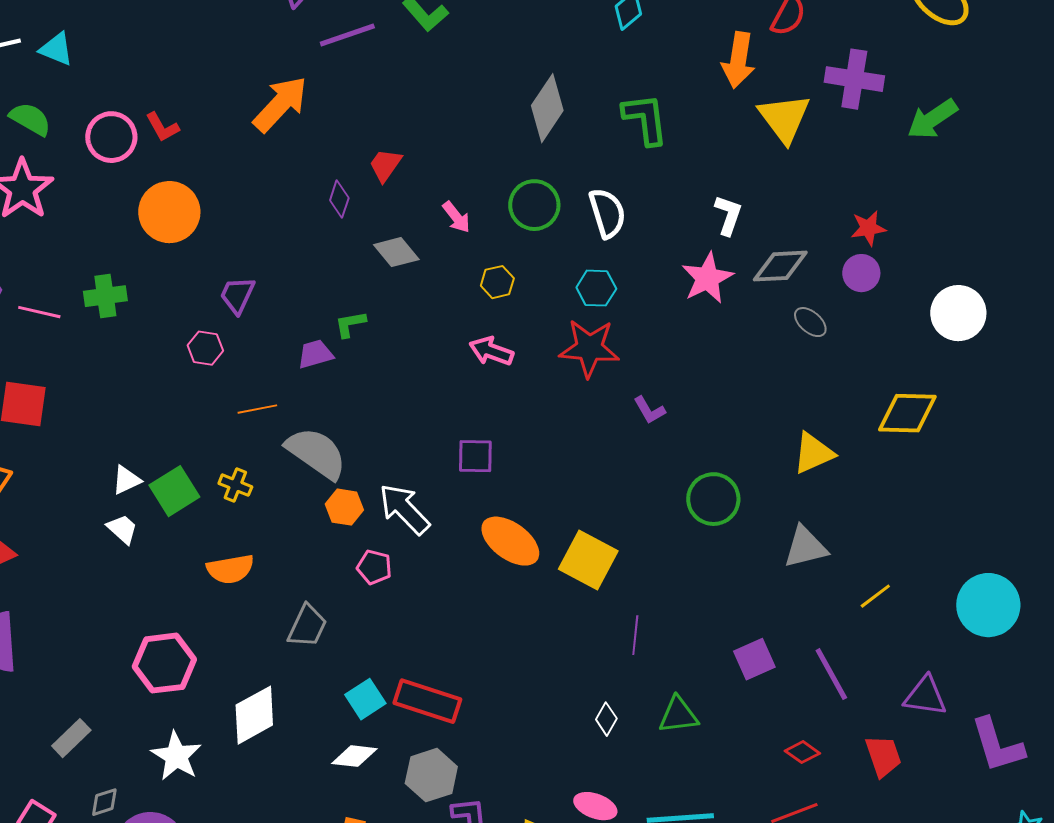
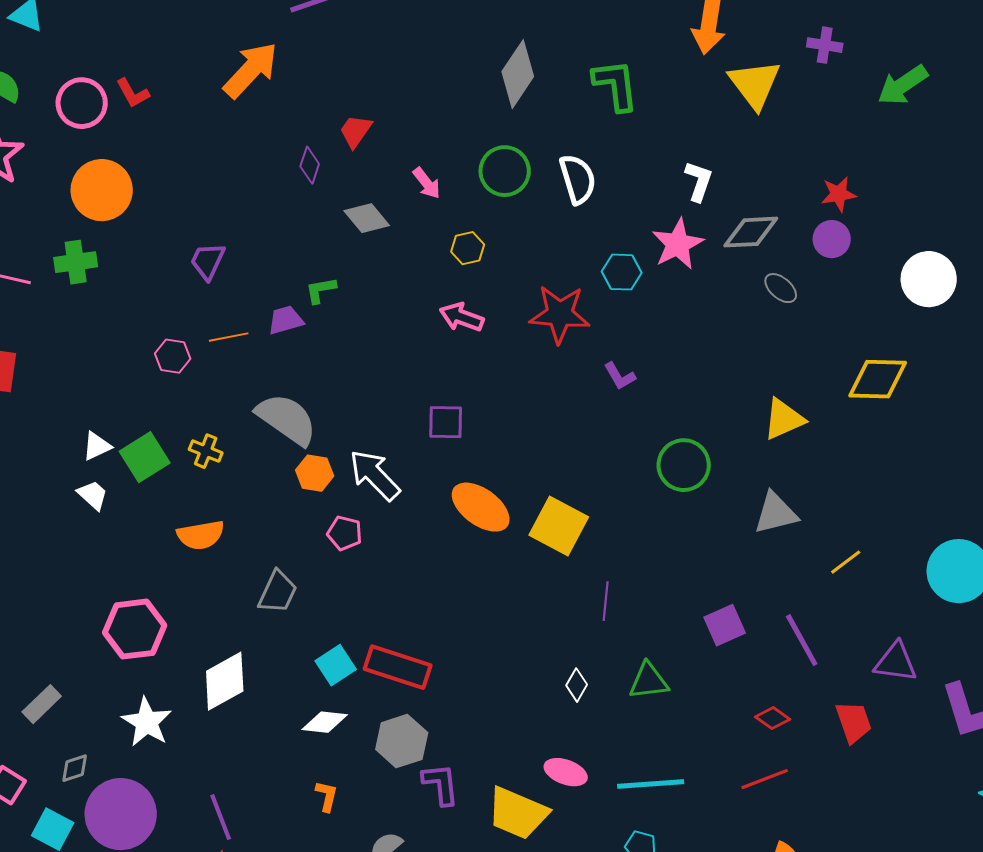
purple cross: (854, 79) -> (825, 45), size x0.6
orange circle: (169, 212) -> (102, 190), moved
cyan hexagon: (596, 288) -> (622, 272), moved
pink hexagon: (205, 348) -> (173, 356), moved
orange line: (257, 409) -> (229, 337), moved

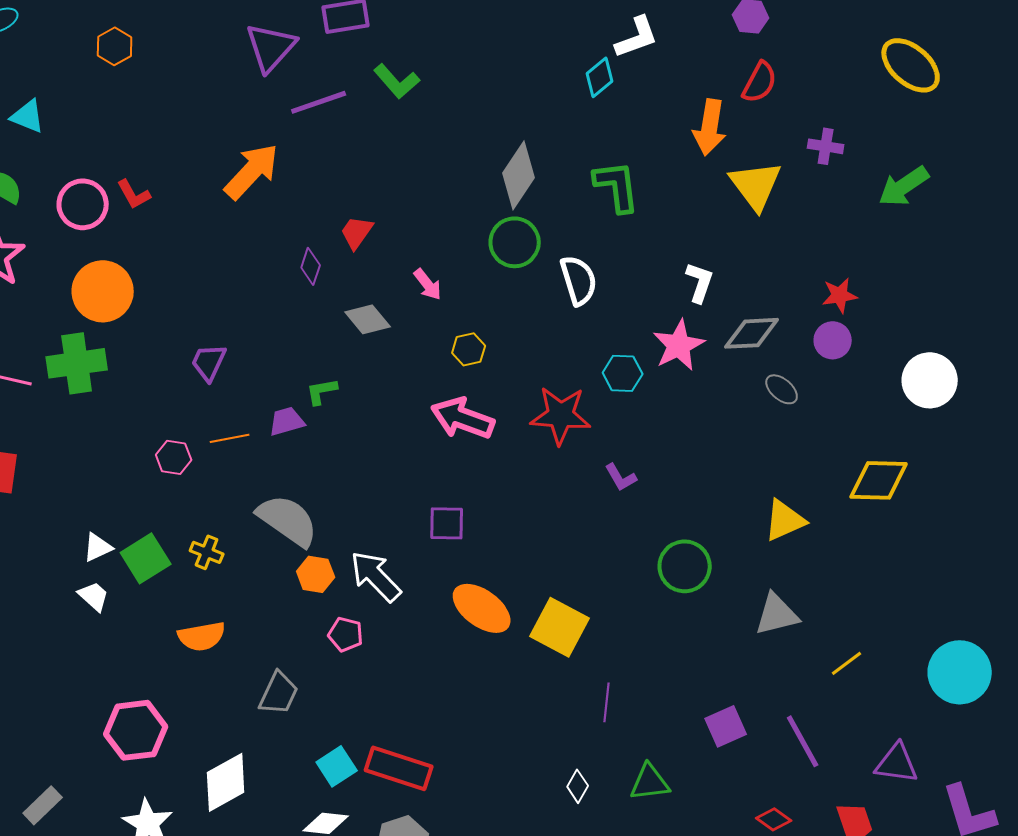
green circle: (505, 171) -> (515, 242), moved
green cross: (76, 262) -> (77, 363), size x1.4
pink arrow: (462, 317) -> (463, 418), size x1.4

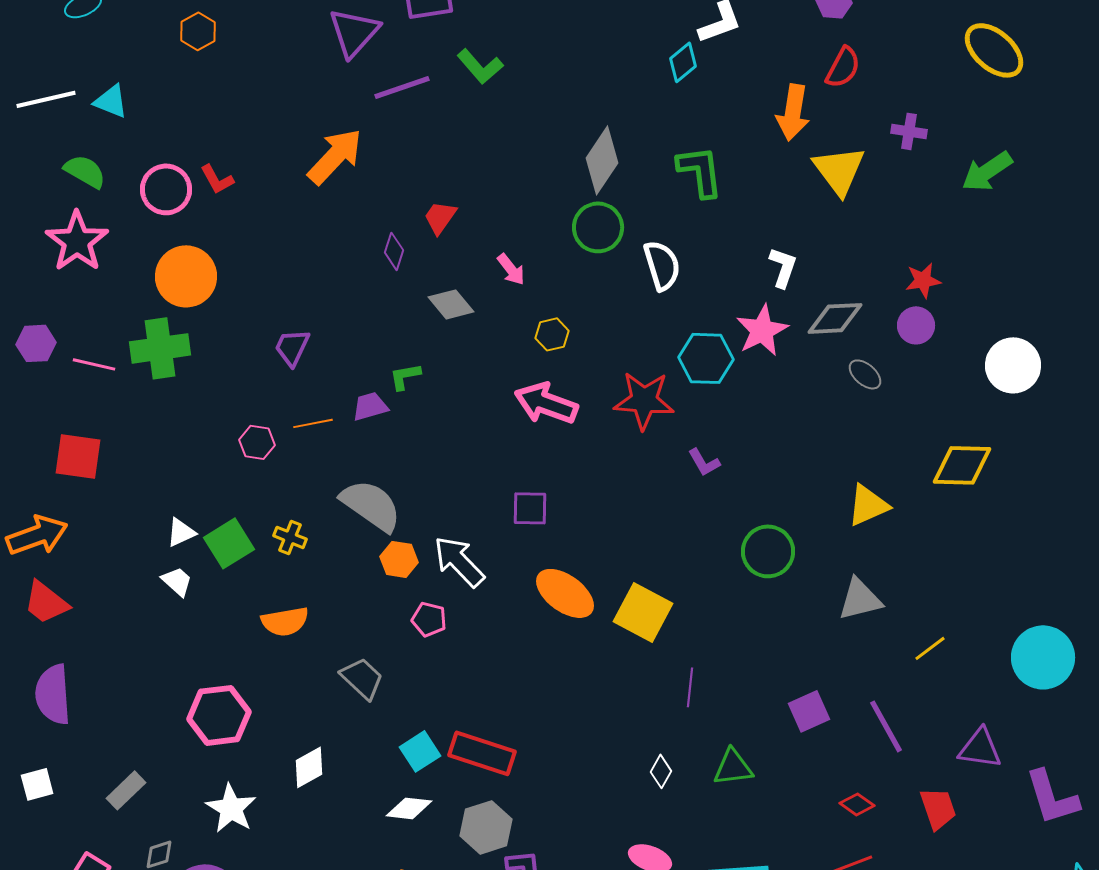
cyan hexagon: (623, 373) -> (706, 358), size x1.4
gray trapezoid: (279, 693) -> (362, 678), turned -72
white diamond: (226, 782) -> (309, 767), size x0.7

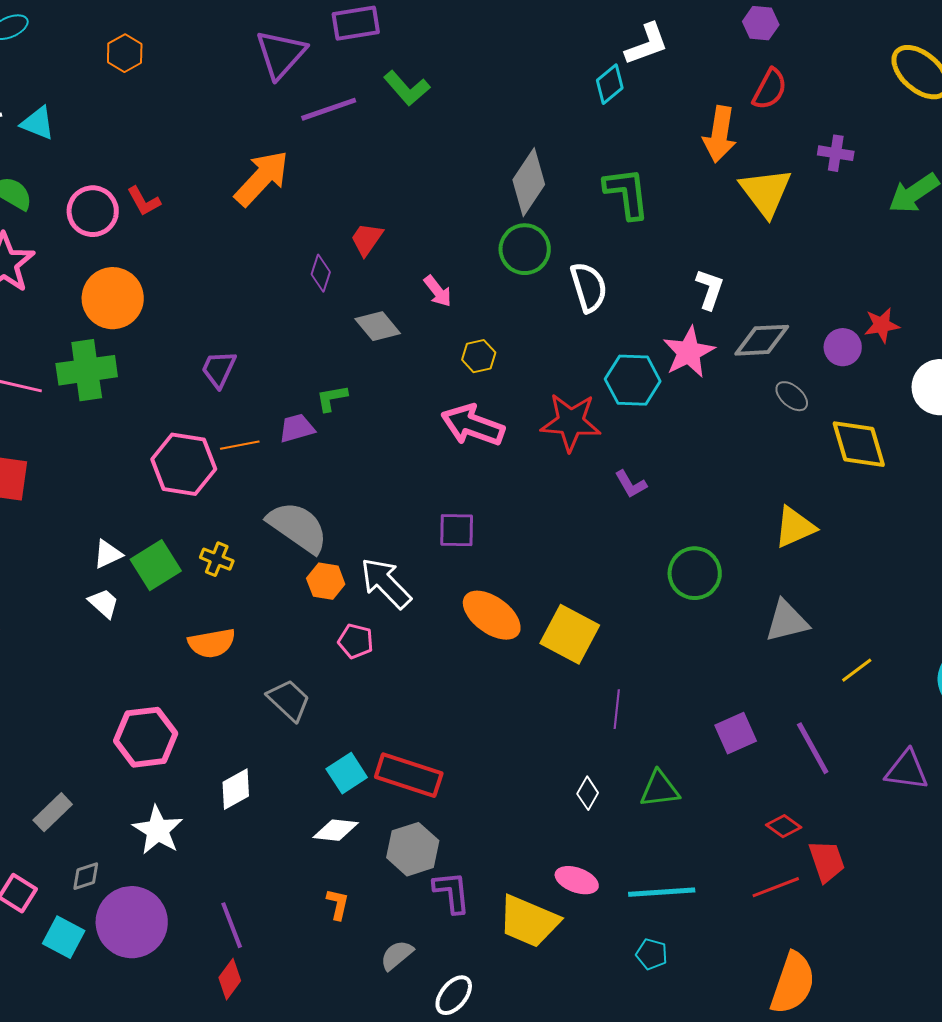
red star: (923, 280) -> (882, 325), moved
pink hexagon: (257, 442) -> (184, 464), size x1.8
yellow diamond: (962, 465) -> (859, 444), moved, turned 72
red trapezoid: (938, 808) -> (827, 861), moved

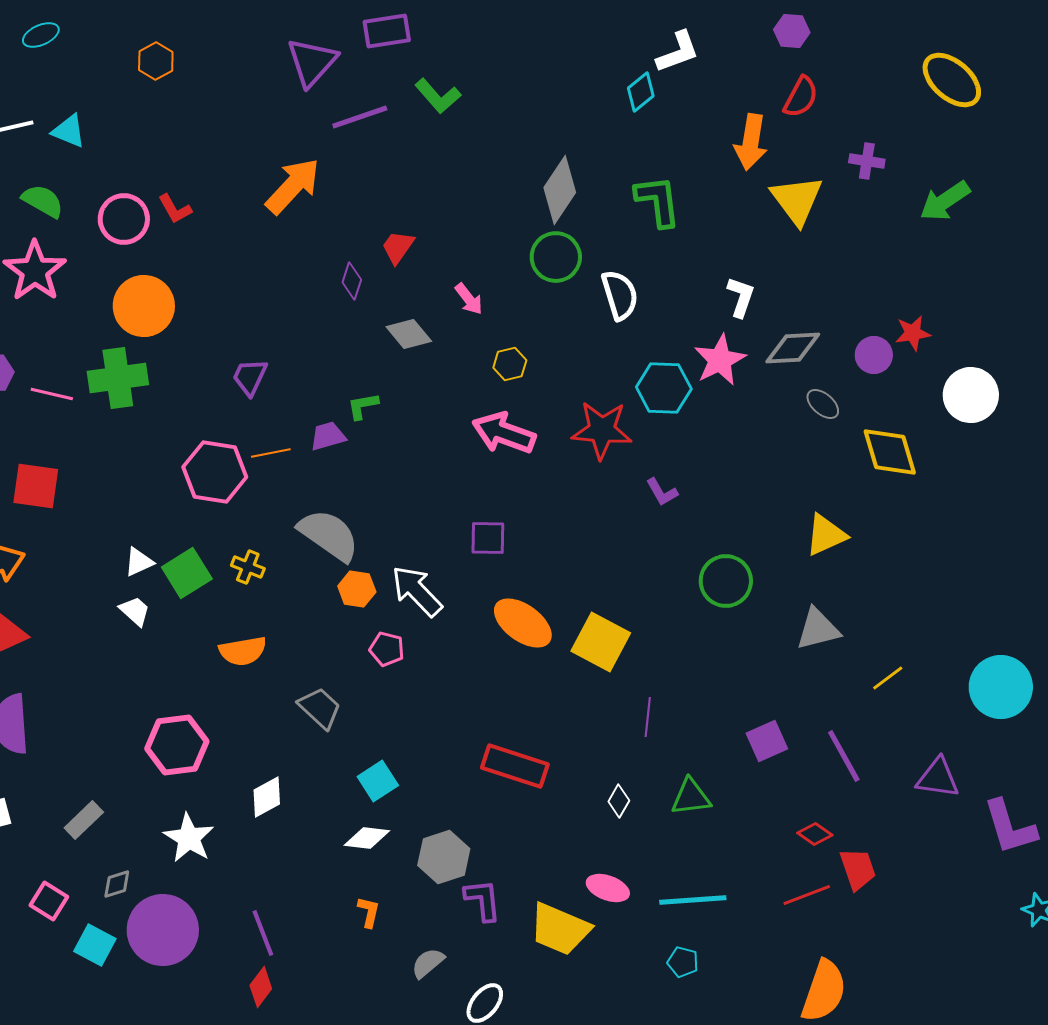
red rectangle: (409, 775) -> (515, 766), moved

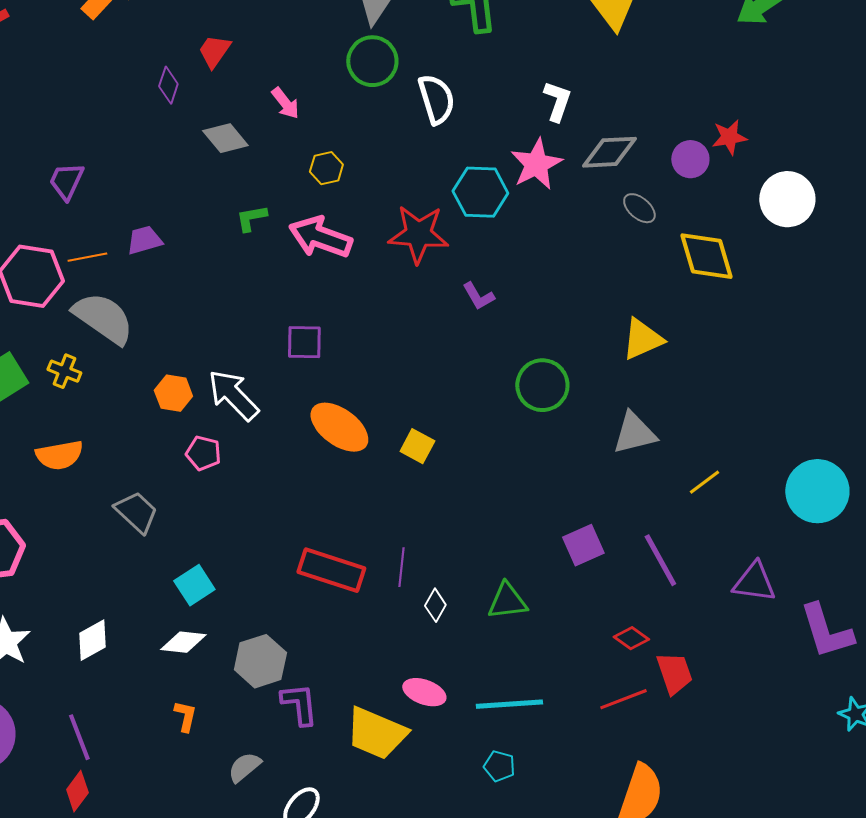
green L-shape: (363, 406) -> (251, 218), moved
gray semicircle: (329, 535) -> (103, 318), moved
yellow square: (601, 642) -> (417, 446), size x0.6
purple line: (648, 717) -> (401, 567), moved
white diamond: (267, 797) -> (92, 640), moved

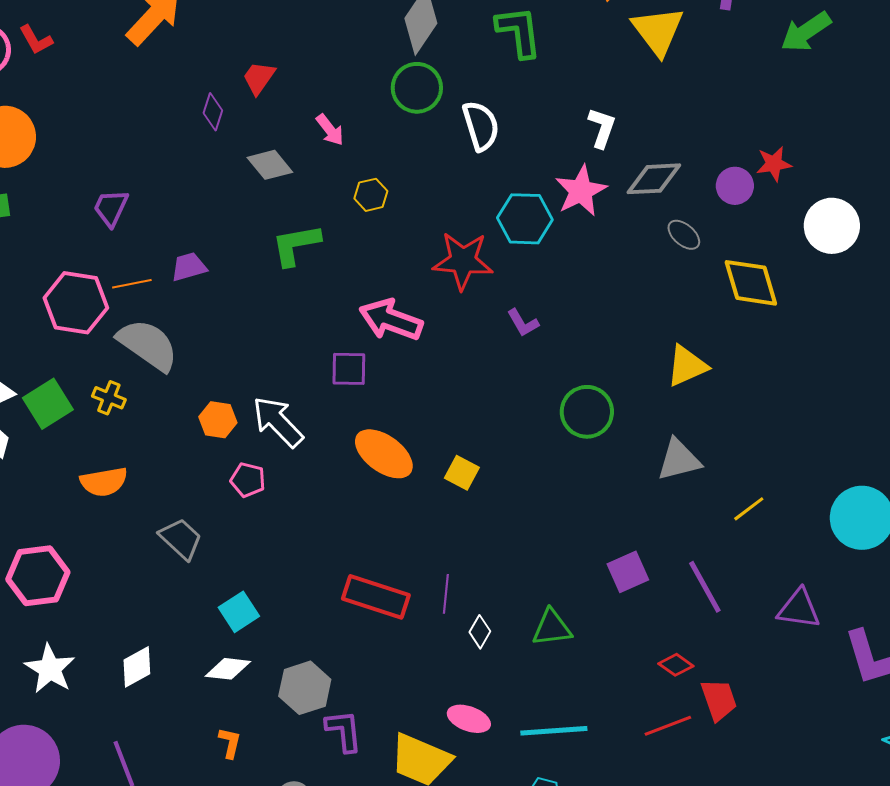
green L-shape: (251, 218) -> (296, 245), size x1.6
pink arrow: (320, 237) -> (391, 320), moved

